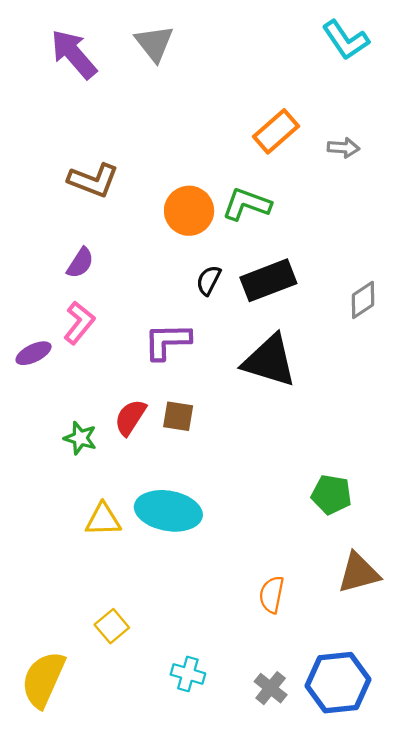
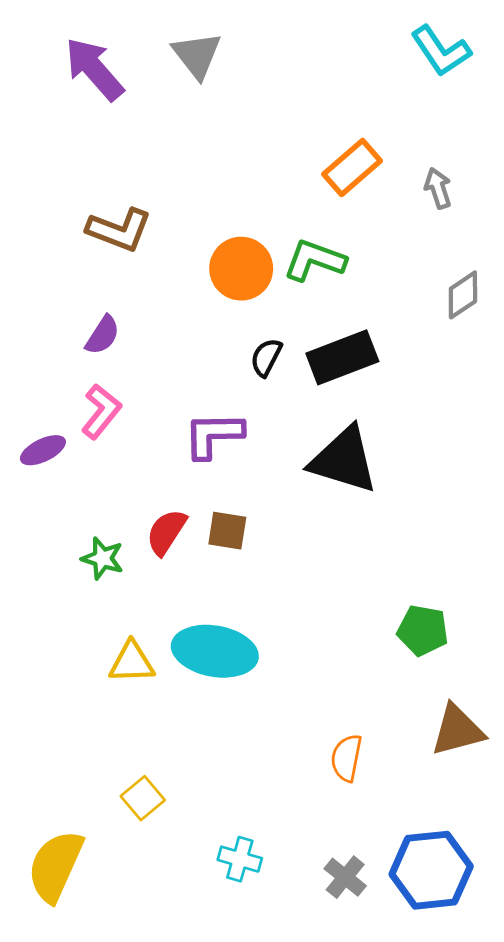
gray arrow: (343, 148) -> (438, 188), turned -112
gray diamond: (363, 300) -> (463, 295), moved

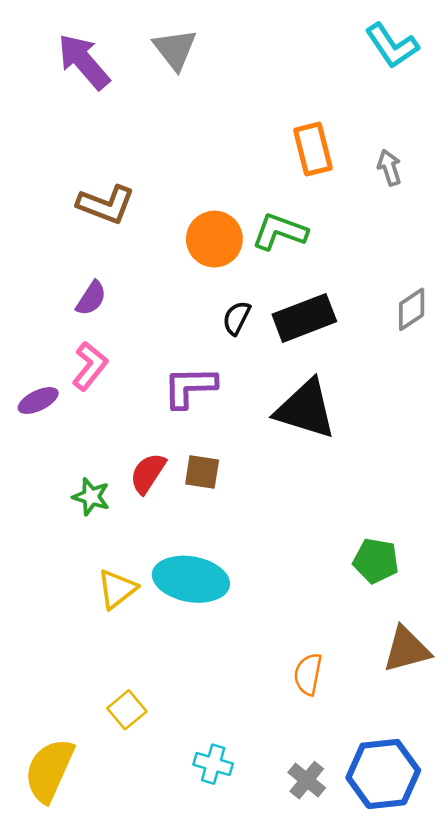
orange rectangle: (352, 167) -> (313, 149), turned -63
gray diamond: (463, 295) -> (412, 309), moved
yellow triangle: (132, 662) -> (117, 589), turned -36

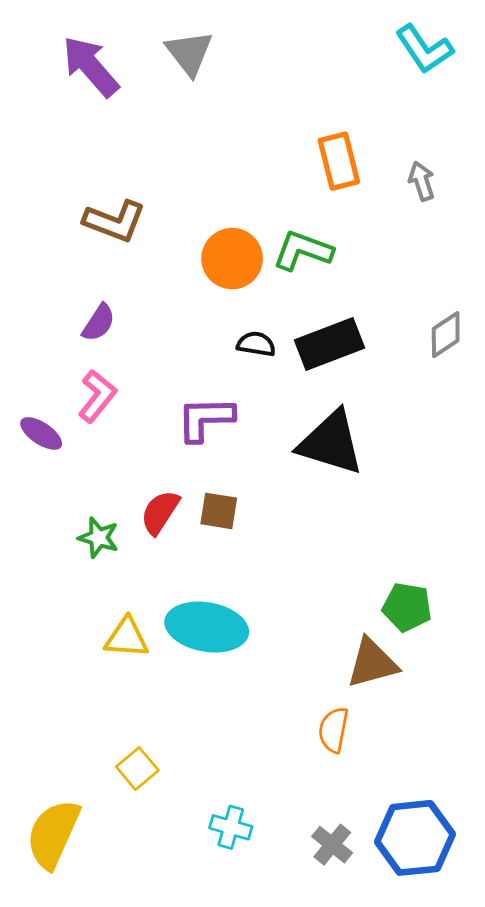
black semicircle: (237, 318) -> (256, 344), turned 72
purple ellipse: (38, 401) -> (41, 433), turned 60
yellow triangle: (117, 589) -> (127, 638), turned 42
brown triangle: (407, 649) -> (372, 663), moved

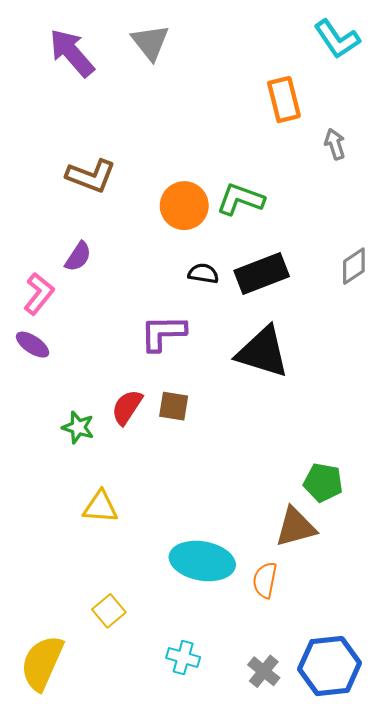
orange rectangle: (339, 161) -> (284, 100), moved
pink L-shape: (97, 396) -> (39, 294), moved
cyan ellipse: (207, 627) -> (202, 561), moved

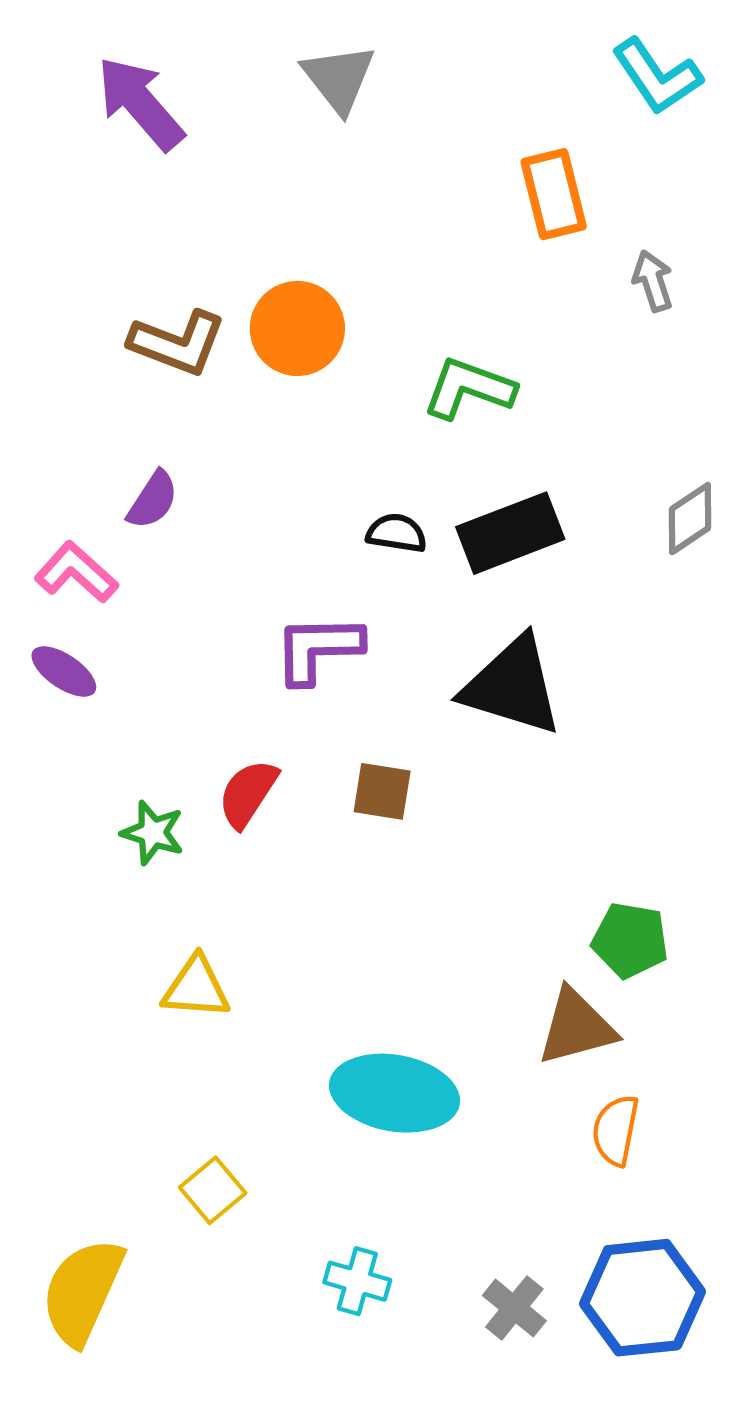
gray triangle: (150, 42) -> (339, 78), moved
orange circle: (184, 206) -> (297, 328), moved
pink L-shape: (39, 294) -> (76, 572), turned -87
brown square: (174, 406) -> (382, 791), moved
orange semicircle: (265, 580) -> (616, 1130), moved

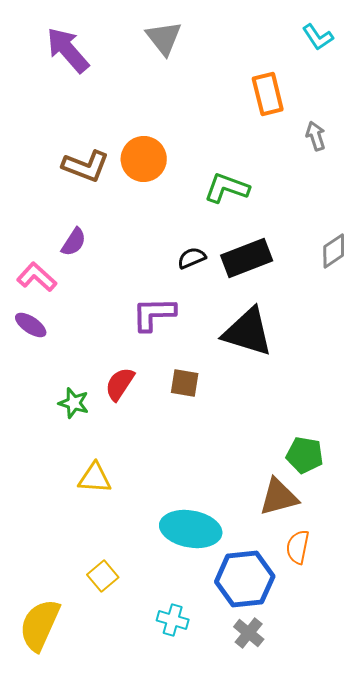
cyan L-shape: (657, 76) -> (318, 37), size x0.7
black semicircle: (397, 533) -> (192, 258), turned -32
blue hexagon: (642, 1298) -> (245, 579), moved

